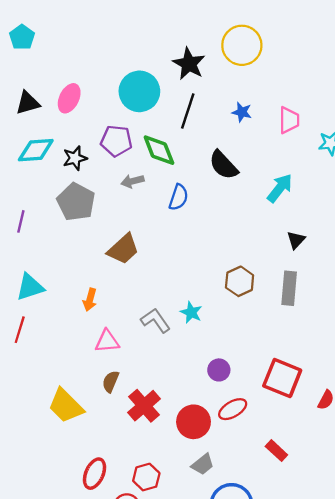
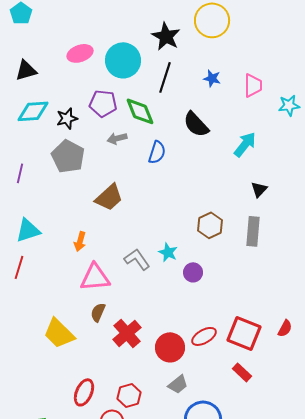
pink ellipse: (69, 98) -> (80, 53), moved, turned 45
pink triangle: (107, 341) -> (95, 277), size x1.4
purple circle: (219, 370) -> (193, 272), moved
red square: (282, 378) -> (244, 333), moved

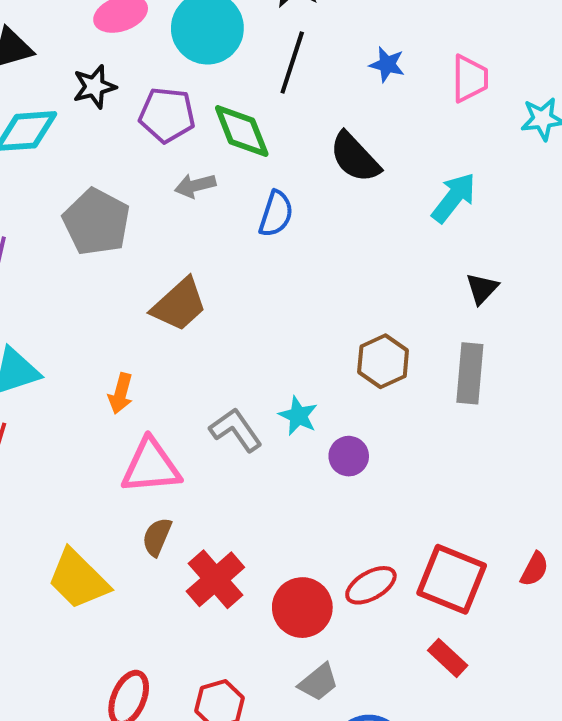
black star: (67, 118) -> (94, 87), moved

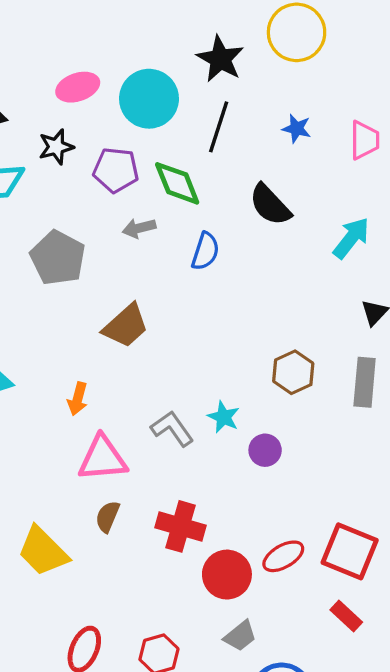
red cross: (215, 579) -> (180, 526), moved, turned -33

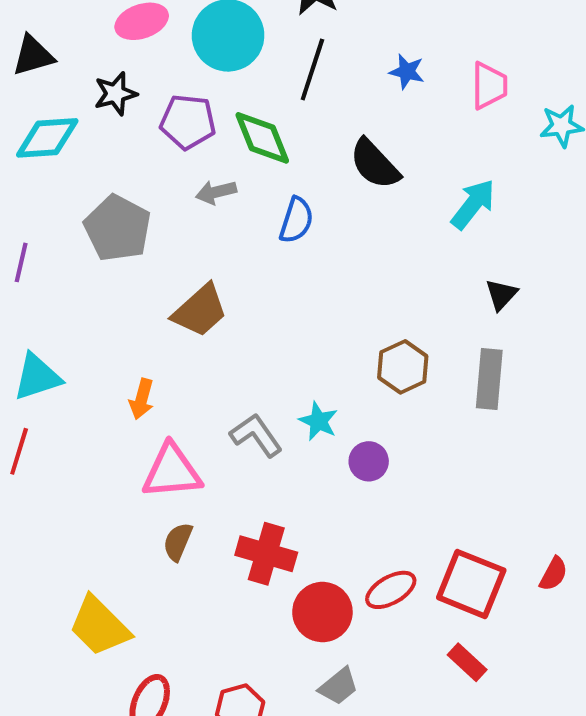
yellow trapezoid: (43, 551) -> (99, 626), moved

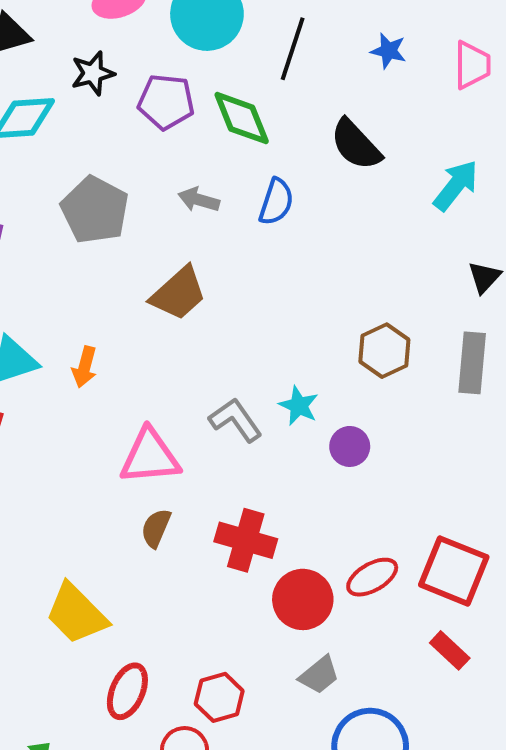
gray arrow: (216, 192) -> (199, 200), moved, turned 30
orange arrow: (142, 399) -> (85, 367), moved

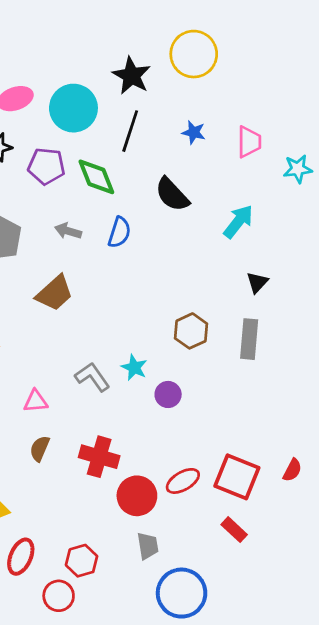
pink triangle: (150, 457) -> (36, 401), size x0.6
gray trapezoid: (319, 675) -> (148, 546), turned -60

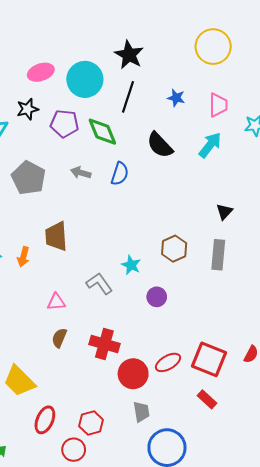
yellow circle: (194, 54) -> (213, 47), moved
cyan arrow: (238, 222) -> (210, 145), moved
brown trapezoid: (55, 293) -> (56, 236), moved, turned 128
cyan star: (134, 367) -> (131, 265), moved

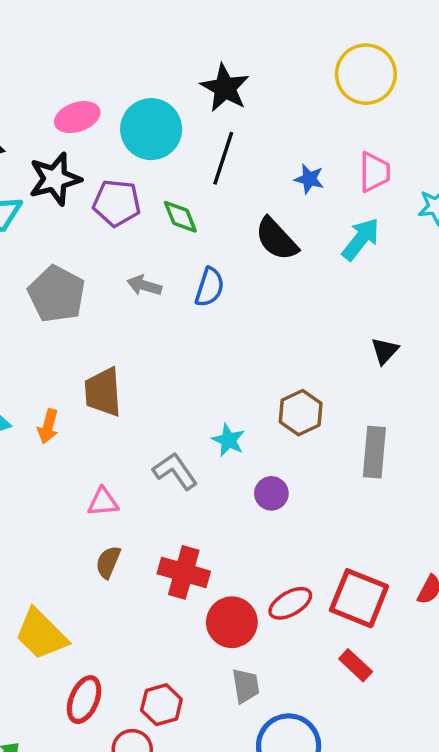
blue star: (176, 98) -> (309, 179), moved
black star: (27, 109) -> (55, 179), size x1.4
green diamond: (102, 132) -> (180, 217), size x0.7
gray rectangle: (218, 255) -> (374, 452), moved

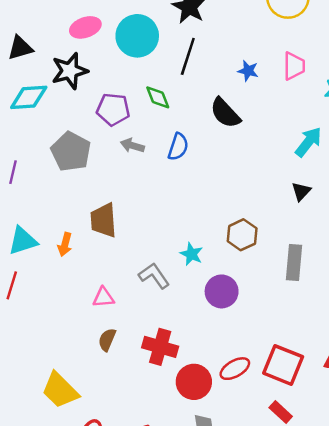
purple pentagon: (117, 203) -> (113, 109), moved
cyan arrow: (361, 239) -> (308, 142), moved
purple circle: (271, 493) -> (222, 291), size x1.4

